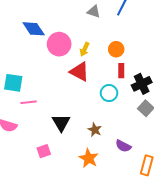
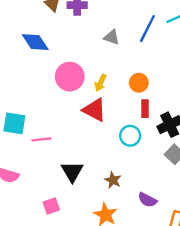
blue diamond: (34, 29) -> (35, 42), moved
pink line: (29, 102) -> (41, 139), moved

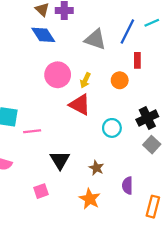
gray triangle: (112, 37) -> (95, 39), size x1.5
blue diamond: (35, 42) -> (43, 35), moved
red rectangle: (145, 109) -> (137, 60), moved
purple semicircle: (147, 200) -> (127, 186), turned 63

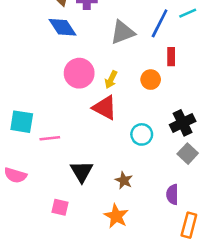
gray triangle: (95, 39) -> (123, 32), turned -40
purple semicircle: (127, 186) -> (172, 194), moved
pink square: (41, 191) -> (60, 207), turned 32

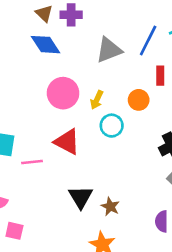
red triangle: (105, 108) -> (67, 142), moved
cyan circle: (142, 134) -> (112, 126), moved
black triangle: (82, 171) -> (81, 197), moved
pink square: (60, 207) -> (14, 231), moved

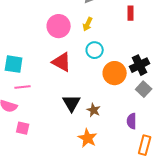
yellow arrow: (97, 100) -> (88, 24), moved
orange circle: (139, 100) -> (115, 73), moved, size x1.5
pink line: (32, 162) -> (23, 87), moved

